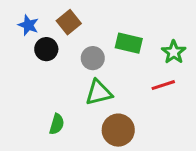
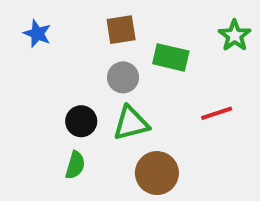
brown square: (69, 22) -> (121, 30), moved, turned 30
black circle: (46, 49) -> (81, 121), moved
green star: (174, 52) -> (235, 36), moved

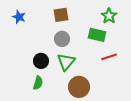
green star: (235, 36) -> (109, 16), moved
green rectangle: (171, 57) -> (97, 35), moved
green triangle: (131, 123) -> (66, 62), turned -36

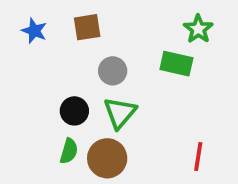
brown square: (61, 15) -> (87, 27), moved
red line: (109, 57) -> (198, 156), moved, turned -63
brown circle: (79, 87) -> (107, 158), moved

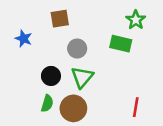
blue star: (34, 31) -> (24, 39), moved

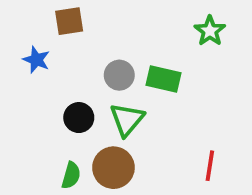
brown square: (60, 19) -> (69, 21), moved
green rectangle: (121, 44) -> (164, 79), moved
green semicircle: (47, 103) -> (71, 175), moved

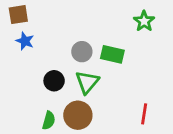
brown square: (69, 21) -> (18, 15), moved

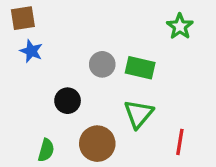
green triangle: (87, 82) -> (139, 114), moved
green semicircle: (49, 120) -> (46, 150), moved

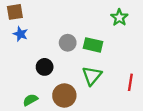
red line: (180, 142) -> (130, 82), moved
green semicircle: (46, 150) -> (30, 100), turned -136

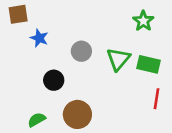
blue star: (20, 34) -> (39, 38), moved
green rectangle: (93, 45) -> (149, 64), moved
green triangle: (92, 76) -> (118, 59), moved

